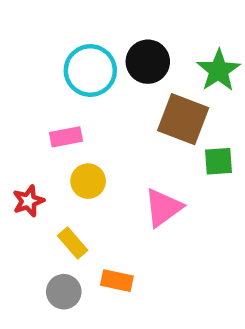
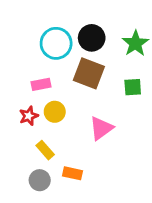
brown square: (183, 119) -> (89, 73), moved
green square: (219, 161) -> (133, 87), moved
red star: (28, 201) -> (29, 116), moved

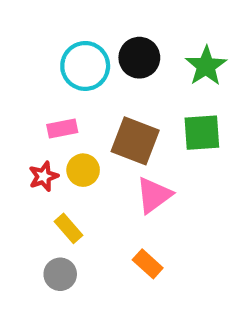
brown square: (89, 73) -> (135, 141), moved
green square: (133, 87) -> (202, 133), size x1.4
orange rectangle: (72, 173) -> (148, 264), moved, turned 30

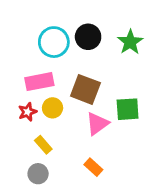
pink rectangle: (62, 128) -> (39, 82), size x1.5
green square: (202, 133) -> (128, 109), moved

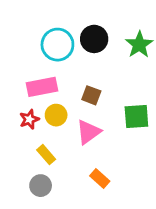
brown square: (85, 89) -> (91, 95), size x0.6
pink triangle: (97, 124) -> (88, 132), moved

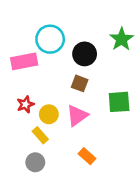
black circle: (94, 39) -> (85, 54), moved
pink rectangle: (42, 87) -> (24, 61), moved
yellow circle: (56, 115) -> (49, 114), moved

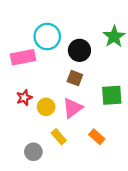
yellow rectangle: (40, 135) -> (59, 137), moved
orange rectangle: (87, 156) -> (97, 137), moved

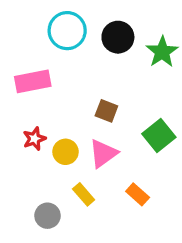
cyan circle: (47, 37) -> (67, 31), moved
black circle: (79, 50) -> (118, 37), moved
green square: (112, 95) -> (159, 135), turned -35

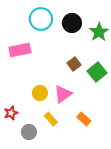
brown square: (106, 111) -> (74, 64), moved, turned 32
green square: (159, 135) -> (97, 72), moved
red star: (34, 139) -> (11, 113), moved

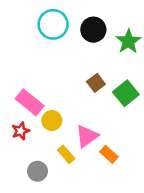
pink rectangle: (20, 50) -> (30, 102), moved, turned 50
pink triangle: (63, 94) -> (87, 136), moved
red star: (11, 113) -> (21, 131), moved

